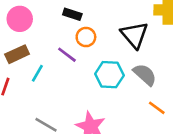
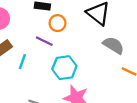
cyan hexagon: (109, 75) -> (64, 68), moved

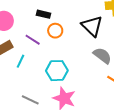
purple line: (44, 41) -> (33, 40), moved

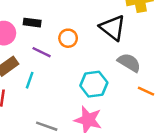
black rectangle: (44, 14) -> (32, 23), moved
cyan hexagon: (57, 71) -> (94, 84), moved

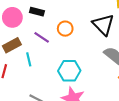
cyan line: (30, 80) -> (29, 59), turned -40
cyan hexagon: (94, 84) -> (69, 71), moved

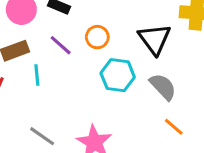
cyan hexagon: (69, 71) -> (118, 75), moved

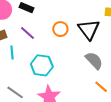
orange circle: (97, 37) -> (60, 29), moved
cyan hexagon: (118, 75) -> (42, 65), moved

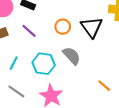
cyan line: (12, 52) -> (14, 63), moved, turned 32
gray semicircle: (94, 61) -> (72, 56), moved

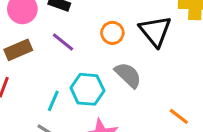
cyan line: (14, 63) -> (53, 101), moved

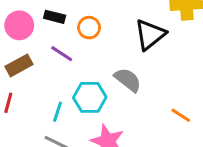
black triangle: (155, 31) -> (150, 35), turned 36
orange circle: (112, 33) -> (89, 28), moved

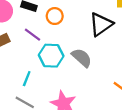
cyan hexagon: (90, 97) -> (51, 56), moved

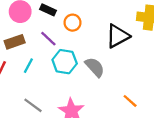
cyan line: (27, 79) -> (28, 66), moved

